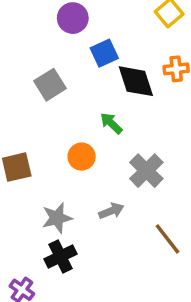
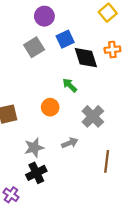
gray square: (50, 85) -> (34, 47), moved
brown line: (167, 239) -> (107, 161), turned 45

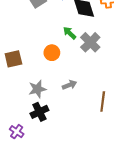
gray cross: (93, 116) -> (90, 42), moved

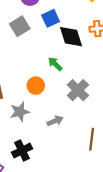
gray cross: (90, 42) -> (78, 90), moved
gray star: (37, 89) -> (20, 112), moved

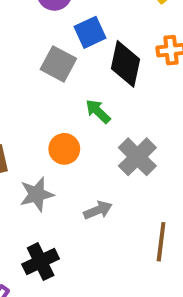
gray square: (20, 26) -> (58, 64), moved, turned -30
black diamond: (71, 37) -> (126, 64), turned 30

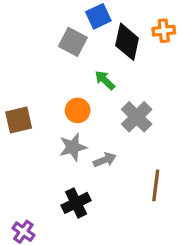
gray star: (37, 194) -> (73, 147), moved
black cross: (41, 262) -> (76, 203), moved

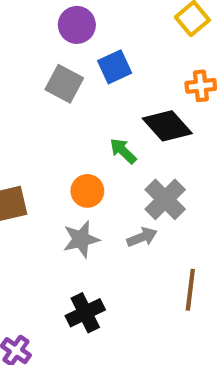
gray square: (73, 42) -> (64, 84), moved
black diamond: (127, 42) -> (167, 126), moved, turned -54
gray arrow: (105, 160) -> (142, 237), moved

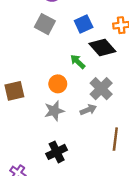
blue square: (115, 67) -> (84, 24), moved

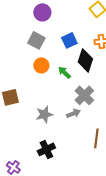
black diamond: (102, 47) -> (85, 60), turned 60
orange circle: (58, 84) -> (41, 65), moved

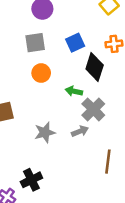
gray square: (36, 40) -> (35, 43), turned -36
green arrow: (64, 72) -> (74, 91), moved, turned -32
black cross: (46, 149) -> (31, 180), moved

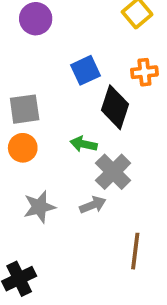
gray square: (35, 43) -> (25, 109), moved
orange circle: (41, 73) -> (23, 148), moved

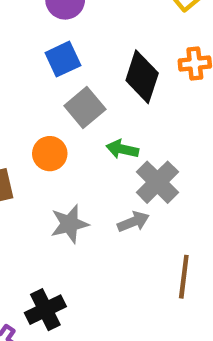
blue square: (85, 70) -> (63, 59), moved
black diamond: (115, 107) -> (142, 77), moved
gray square: (25, 109) -> (85, 107), moved, turned -32

